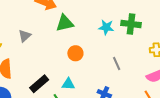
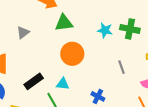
orange circle: (75, 53) -> (72, 54), size x1.5
gray line: (117, 64) -> (121, 67), moved

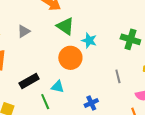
green triangle: (64, 23) -> (65, 26), turned 36
cyan star: (105, 30) -> (89, 40), moved
blue cross: (98, 96) -> (91, 103), turned 32

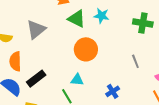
gray triangle: (24, 31) -> (36, 30), size x1.5
cyan star: (89, 40) -> (101, 16), moved
black rectangle: (29, 81) -> (36, 79), moved

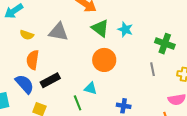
gray triangle: (36, 30) -> (58, 32), turned 40
gray line: (135, 61) -> (152, 69), moved
blue cross: (113, 91) -> (124, 106), turned 32

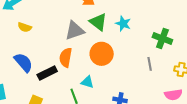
gray triangle: (58, 32) -> (75, 31), moved, turned -30
orange semicircle: (33, 60) -> (66, 58), moved
blue semicircle: (25, 84) -> (23, 62), moved

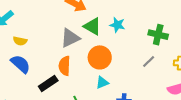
blue semicircle: (23, 62) -> (21, 64), moved
gray line: (150, 64) -> (149, 61), turned 64
cyan triangle: (87, 82) -> (102, 83), moved, turned -32

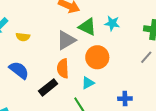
yellow semicircle: (20, 41) -> (23, 37), moved
cyan triangle: (102, 83) -> (88, 83), moved

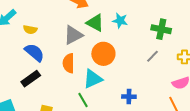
blue semicircle: (19, 70) -> (34, 53), moved
cyan triangle: (88, 83) -> (93, 79), size x1.5
black rectangle: (48, 87) -> (31, 79), moved

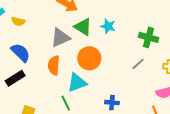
yellow semicircle: (30, 30) -> (18, 21), moved

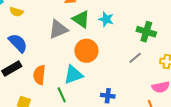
orange semicircle: (54, 65) -> (39, 75), moved

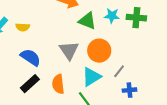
gray triangle: (58, 29) -> (69, 50), moved, turned -30
green cross: (146, 32) -> (136, 18), moved
gray line: (135, 58) -> (119, 71), moved

